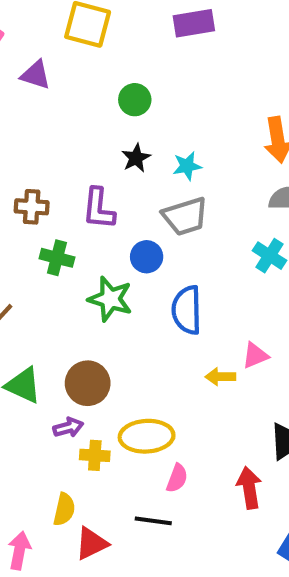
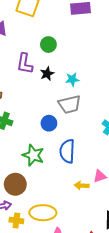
purple L-shape: (99, 209) -> (25, 64), moved
green star: (110, 299) -> (33, 155), moved

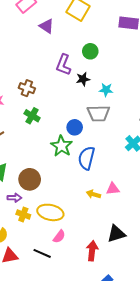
green star: (33, 155) -> (61, 146), moved

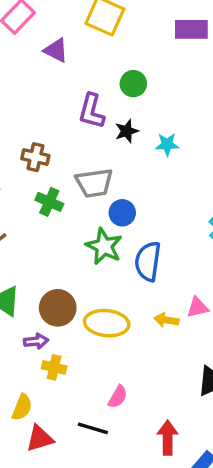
gray trapezoid: (98, 113) -> (94, 183), moved
yellow ellipse: (50, 212) -> (107, 323), moved
red arrow: (92, 251) -> (168, 438), moved

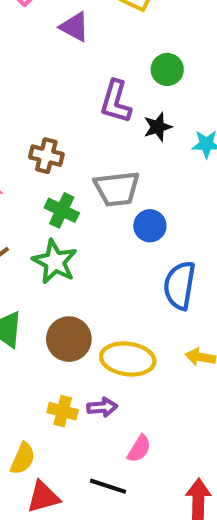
green star: (104, 246) -> (55, 262), moved
purple arrow: (36, 341) -> (102, 407), moved

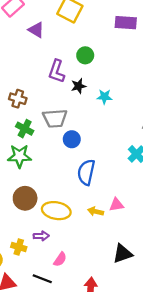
green star: (55, 262) -> (19, 156), turned -30
yellow cross: (63, 411) -> (19, 247), moved

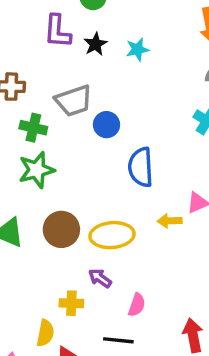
purple arrow: (41, 236) -> (100, 278), turned -128

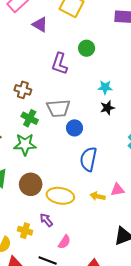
black star: (95, 44) -> (107, 108), moved

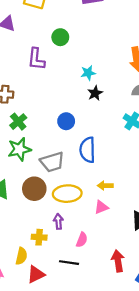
gray trapezoid: (58, 108) -> (52, 162), moved
green cross: (30, 118) -> (18, 122), turned 35
pink triangle: (117, 190) -> (101, 207), moved
purple arrow: (46, 220) -> (58, 221), turned 48

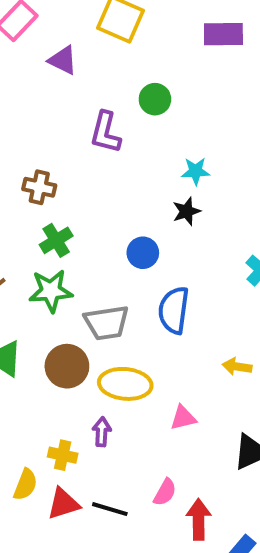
black star: (95, 93) -> (186, 211), moved
yellow arrow: (105, 186) -> (237, 367), moved
pink semicircle: (82, 240) -> (165, 492), moved
red triangle: (36, 274) -> (63, 504), moved

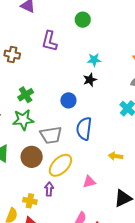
green circle: (155, 99) -> (83, 20), moved
brown cross: (39, 187) -> (12, 55), moved
yellow ellipse: (125, 384) -> (60, 165), turned -50

